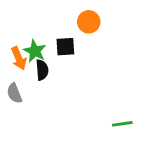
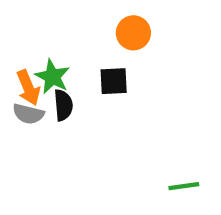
black square: (65, 47) -> (114, 81), moved
gray semicircle: (14, 93) -> (28, 114), moved, turned -54

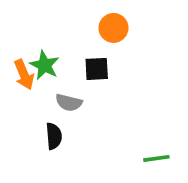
black semicircle: (63, 105) -> (54, 136), moved
gray semicircle: (28, 114) -> (69, 103), moved

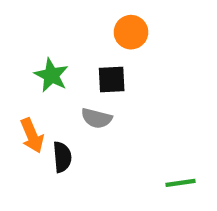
orange arrow: (24, 75) -> (32, 135), moved
gray semicircle: (69, 103) -> (97, 118), moved

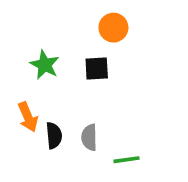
gray semicircle: (97, 118) -> (89, 137), moved, turned 75
green line: (180, 183) -> (126, 160), moved

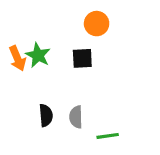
orange arrow: (28, 117) -> (17, 58), moved

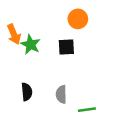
orange arrow: (17, 58) -> (14, 34), moved
black semicircle: (46, 115) -> (27, 92), moved

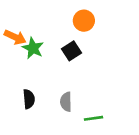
orange arrow: (14, 34) -> (15, 37), turned -42
black square: (66, 47) -> (71, 51), turned -30

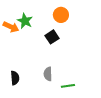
green star: (33, 48) -> (25, 21), moved
black semicircle: (29, 99) -> (15, 78), moved

